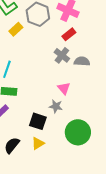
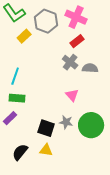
gray star: (56, 106) -> (66, 122), moved
green circle: (78, 132) -> (91, 125), moved
yellow triangle: (38, 143) -> (46, 150), turned 40

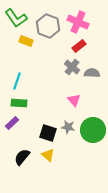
yellow rectangle: (24, 36) -> (26, 41), turned 64
yellow triangle: (46, 150) -> (48, 155), turned 32

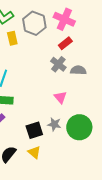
yellow rectangle: (26, 41) -> (12, 38), turned 56
black square: (48, 133) -> (34, 130), turned -36

